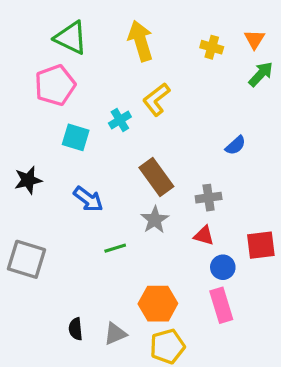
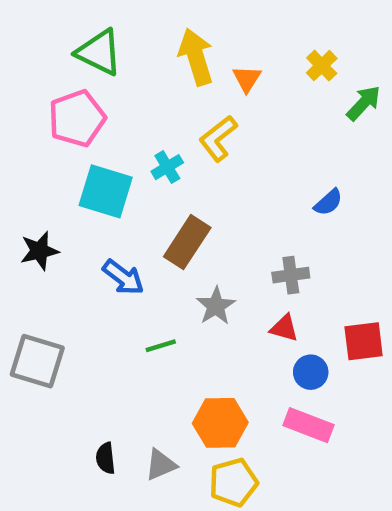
orange triangle: (254, 39) -> (247, 79), moved
yellow cross: (212, 47) -> (322, 66), moved, turned 30
cyan square: (76, 137) -> (106, 191), size x1.4
brown rectangle: (156, 177) -> (187, 242), moved, turned 69
pink rectangle: (221, 305) -> (308, 425), turned -52

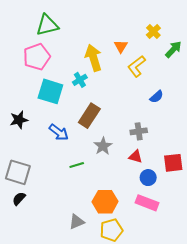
green triangle: (99, 52) -> (47, 25), turned -40
yellow arrow: (196, 57) -> (94, 58), moved
orange triangle: (247, 79) -> (121, 46), moved
yellow L-shape: (218, 138) -> (137, 66), moved
black semicircle: (106, 458) -> (19, 199), moved, turned 48

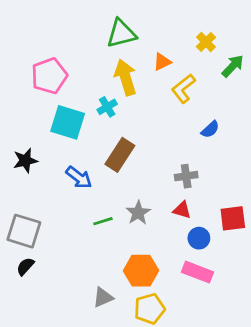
green triangle: (47, 25) -> (121, 33), moved
orange triangle: (121, 46) -> (162, 62), turned 32
gray star: (103, 146) -> (138, 213), moved

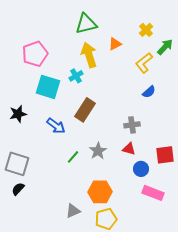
yellow L-shape: (183, 89) -> (144, 63), moved
green line: (103, 221) -> (73, 157), turned -32
pink rectangle: (197, 272) -> (153, 193), moved

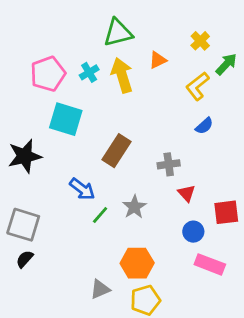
cyan cross: (76, 76) -> (89, 72), moved
black star: (18, 114) -> (25, 156), size x1.4
gray cross: (132, 125) -> (169, 164), moved
blue arrow: (56, 126) -> (82, 189), moved
red triangle: (129, 149) -> (186, 193), moved, turned 32

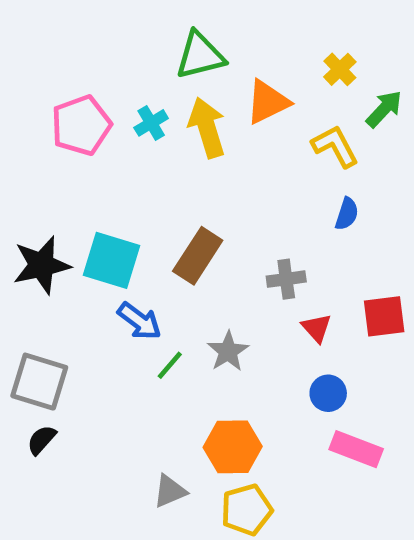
orange triangle: (158, 60) -> (268, 102), size x1.5
yellow L-shape: (197, 86) -> (335, 146), turned 100
cyan square: (66, 119) -> (111, 260), moved
blue semicircle: (204, 126) -> (347, 214), turned -30
red square: (226, 212) -> (384, 316), moved

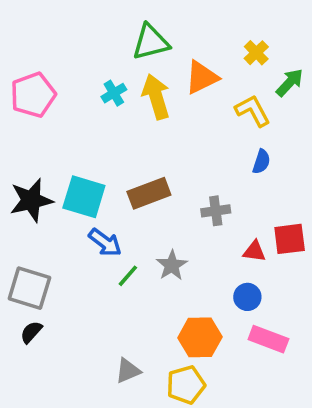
pink pentagon: (81, 125) -> (33, 95), moved
brown rectangle: (198, 256) -> (149, 193), turned 36
red triangle: (317, 328) -> (254, 251), moved, turned -40
orange hexagon: (233, 447) -> (200, 337), moved

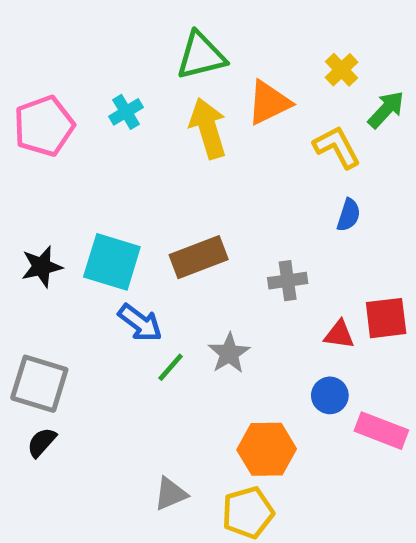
cyan cross: (114, 93) -> (126, 112), moved
black star: (31, 200) -> (42, 267), size x0.7
pink rectangle: (268, 339) -> (381, 431), moved

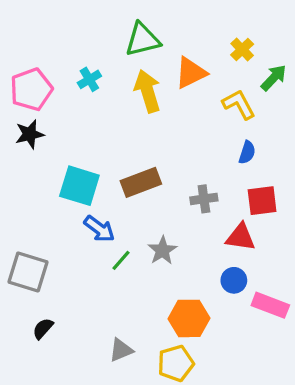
black star: (42, 267) -> (30, 134), moved
red square: (386, 318) -> (262, 201), moved
red triangle: (339, 335) -> (240, 237), size x1.4
black semicircle: (42, 442) -> (43, 328), moved

